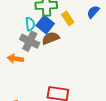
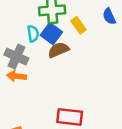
blue semicircle: (93, 12) -> (109, 16), turned -64
gray cross: (30, 41) -> (16, 57), moved

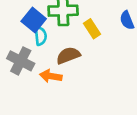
blue square: (51, 34) -> (34, 20), moved
orange arrow: (17, 76) -> (51, 76), moved

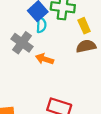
brown semicircle: (68, 55) -> (86, 46), moved

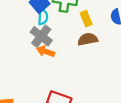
gray cross: (22, 43) -> (41, 36), moved

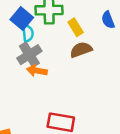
gray cross: (41, 36) -> (29, 55), turned 30

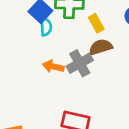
gray cross: (29, 55) -> (80, 63), moved

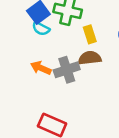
cyan semicircle: (46, 27) -> (41, 29), turned 108

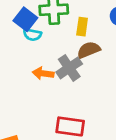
yellow rectangle: (90, 34) -> (82, 27), turned 42

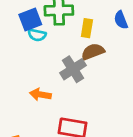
blue square: (25, 19) -> (30, 19), turned 30
orange arrow: (43, 73) -> (40, 95), moved

